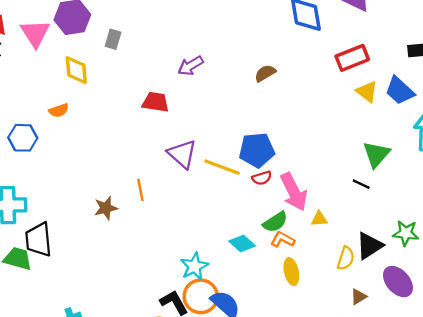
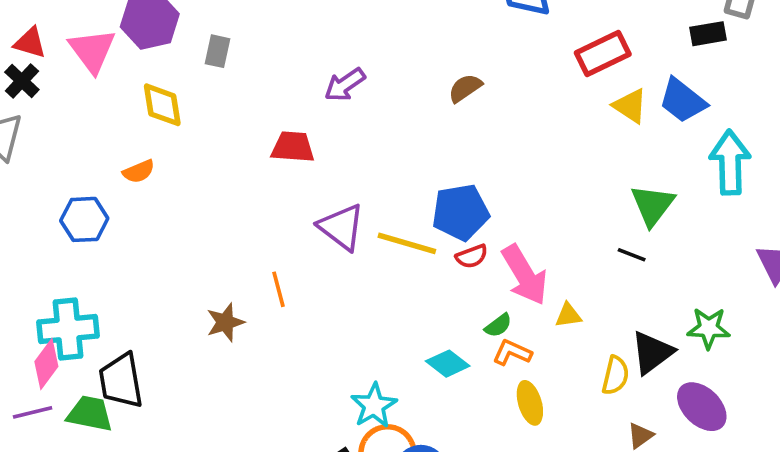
green semicircle: (275, 222) -> (498, 325), size x0.7

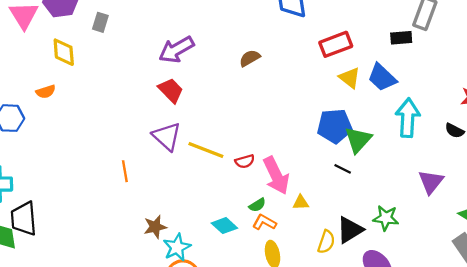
purple arrow: (345, 85) -> (176, 50), size x1.4
red trapezoid: (293, 147) -> (171, 90), moved, turned 36
blue pentagon: (460, 212) -> (335, 126), moved
brown star: (225, 322) -> (155, 227), moved

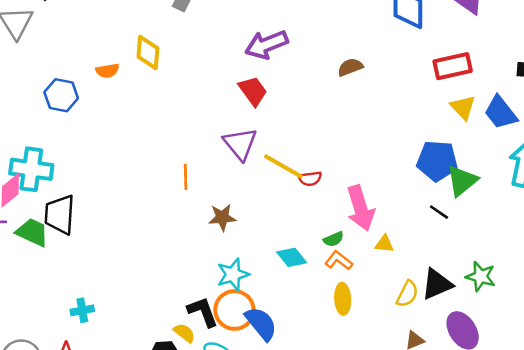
yellow diamond: (64, 52) -> (148, 52), moved
red semicircle: (245, 161) -> (310, 179), moved
brown star: (155, 227) -> (222, 217), moved

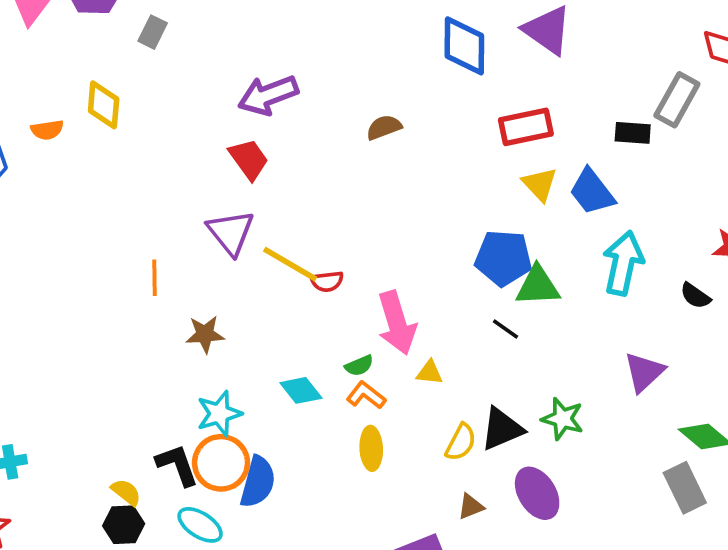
green triangle: (462, 181) -> (538, 286), turned 36
blue semicircle: (261, 324) -> (258, 482), turned 54
yellow semicircle: (184, 333) -> (126, 492), moved

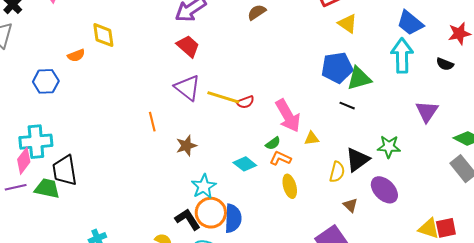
blue trapezoid: (592, 192) -> (410, 23), moved
brown triangle: (471, 507) -> (350, 205), turned -42

